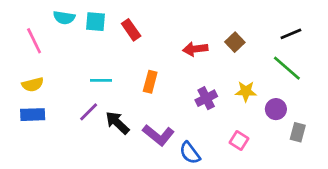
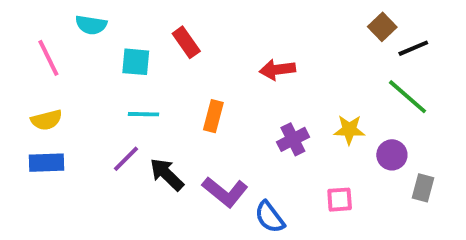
cyan square: (96, 22) -> (136, 62), moved
brown square: (235, 42) -> (382, 27), moved
pink square: (239, 141) -> (340, 200), turned -36

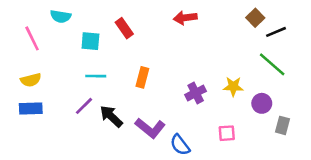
red arrow: (277, 70) -> (185, 18), moved

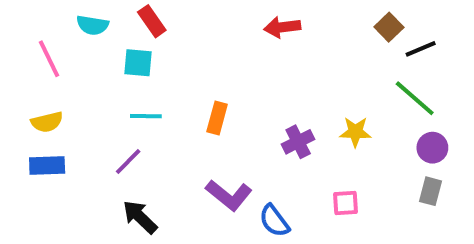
red rectangle: (124, 28) -> (152, 21), moved
purple circle: (262, 103) -> (432, 148), moved
black arrow: (111, 116) -> (140, 217), moved

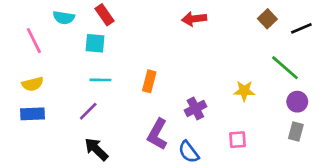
black line: (421, 49) -> (301, 28), moved
purple cross: (298, 142) -> (195, 108), moved
purple L-shape: (229, 195) -> (157, 134), turned 80

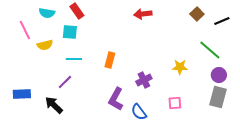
yellow semicircle: (33, 84) -> (45, 45), moved
blue rectangle: (33, 114) -> (22, 94), moved
gray rectangle: (296, 132) -> (218, 97), size x1.5
black arrow: (96, 149) -> (54, 105), moved

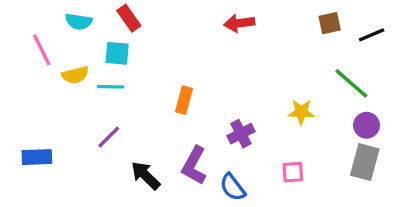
brown square: (197, 14) -> (330, 23), turned 32
cyan line: (74, 59) -> (110, 87), moved
black arrow: (54, 105) -> (146, 175), moved

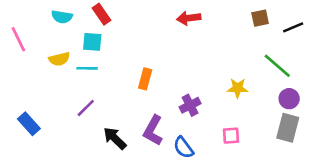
pink line: (42, 50) -> (18, 39), moved
blue rectangle: (37, 157) -> (29, 124), turned 50

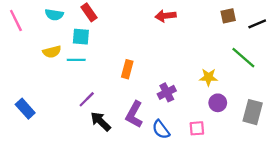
pink line: (18, 39) -> (16, 20), moved
purple circle: (289, 99) -> (218, 103), moved
purple line: (86, 108) -> (87, 99), moved
pink square: (231, 136) -> (197, 128), moved

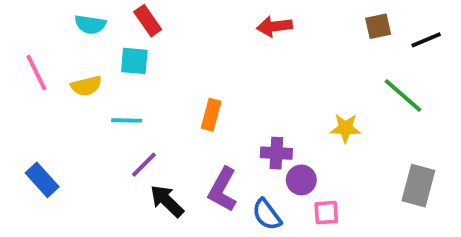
pink line: (16, 20) -> (36, 72), moved
cyan line: (76, 60) -> (127, 120), moved
purple cross: (167, 92) -> (276, 153), turned 30
purple circle: (218, 103) -> (301, 180), moved

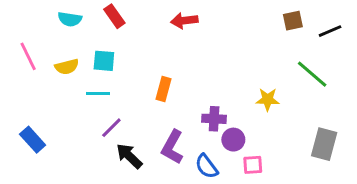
red arrow: (274, 26) -> (184, 21), moved
cyan square: (134, 61) -> (104, 61), moved

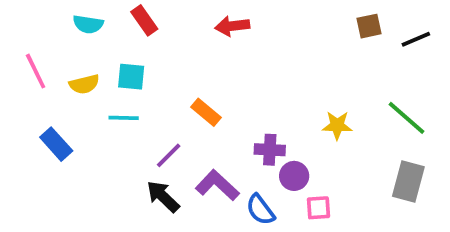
green line: (312, 74) -> (407, 118), moved
orange rectangle: (163, 89) -> (206, 112), turned -65
purple line: (111, 128) -> (169, 155), moved
blue rectangle: (33, 140) -> (56, 144), moved
purple L-shape: (172, 147) -> (217, 185), turned 104

